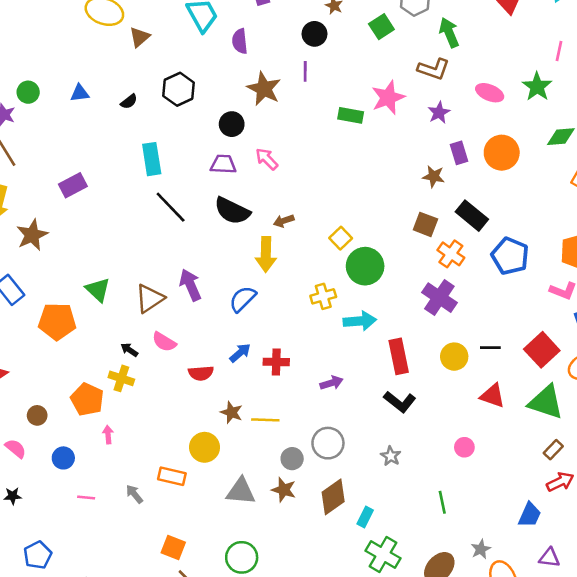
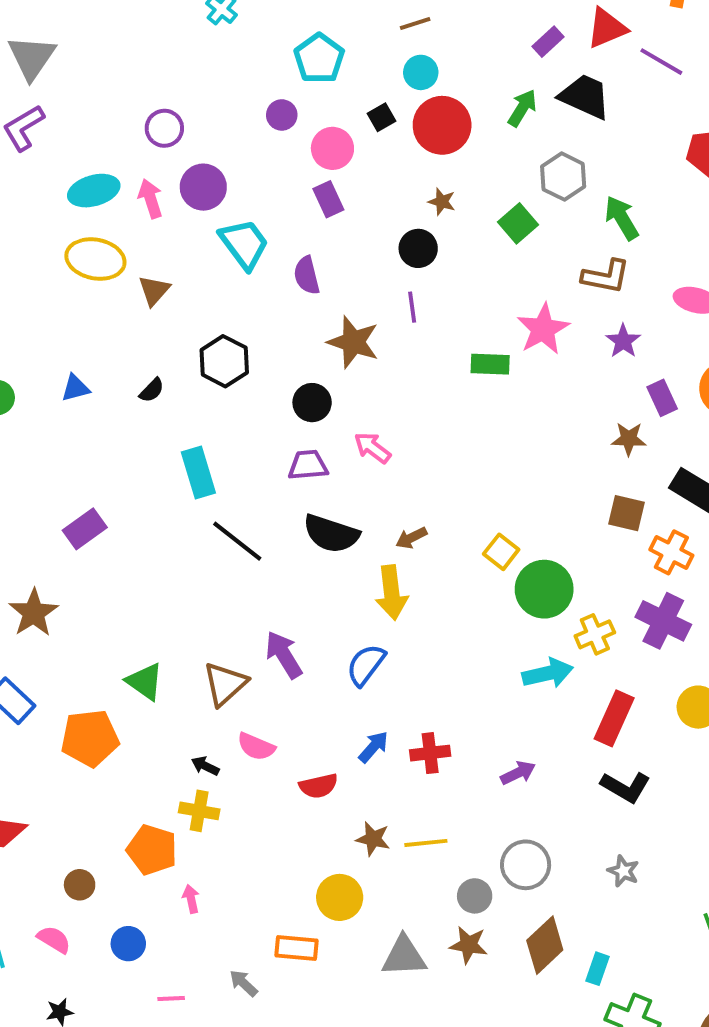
yellow cross: (323, 296) -> (595, 634), moved
red rectangle: (399, 356) -> (614, 718), turned 44

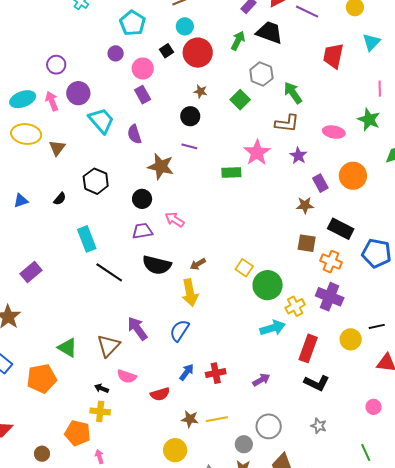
purple line: (412, 307) -> (189, 146), turned -63

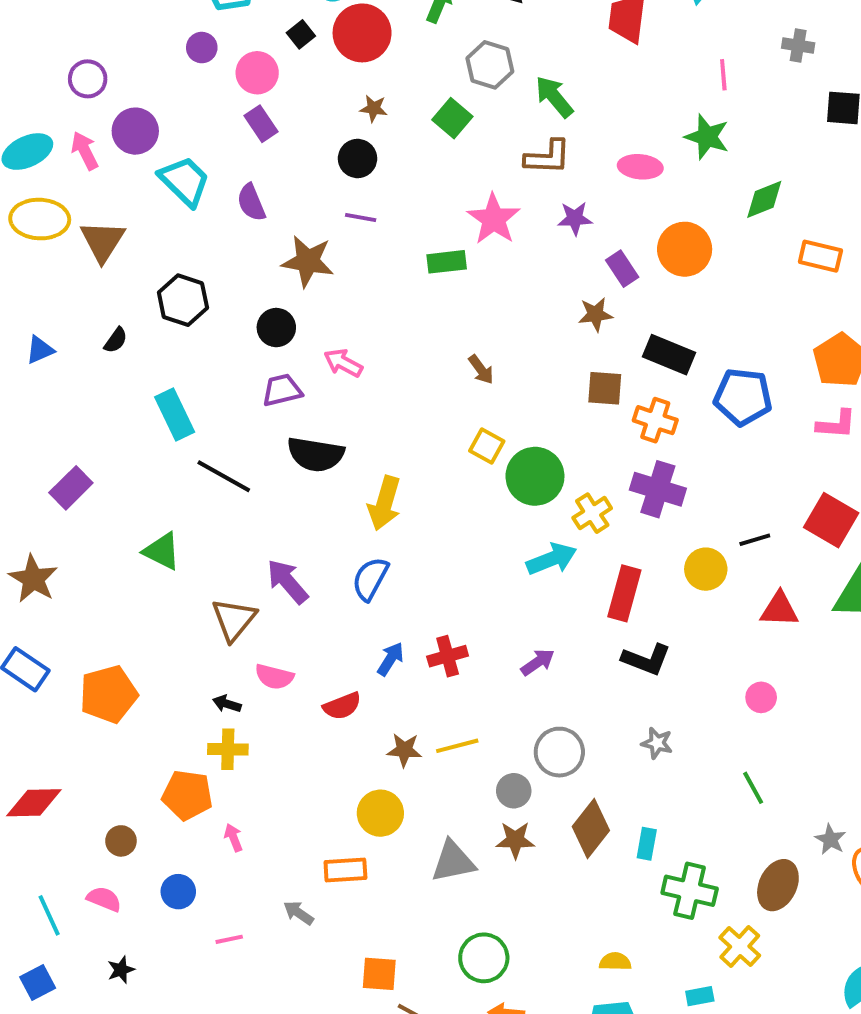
brown triangle: (57, 148) -> (103, 241), size x1.4
purple star: (298, 156) -> (575, 218), turned -30
brown arrow: (198, 264) -> (481, 370), moved, turned -91
yellow arrow: (190, 293) -> (384, 503), turned 32
green triangle: (67, 348) -> (162, 551), moved

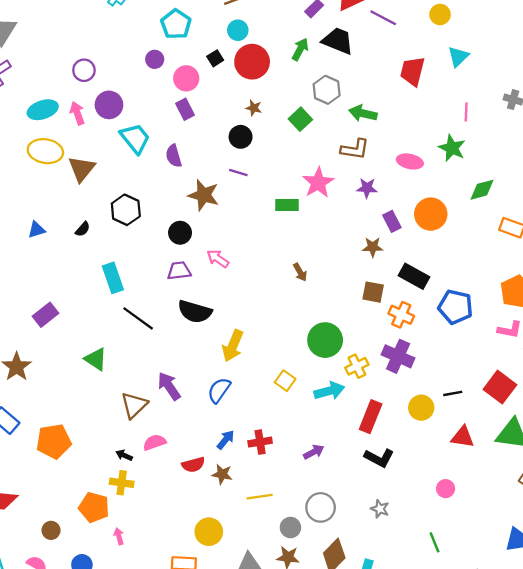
green arrow: (554, 97) -> (363, 113), turned -44
yellow square: (487, 446) -> (285, 381), moved
pink semicircle: (274, 677) -> (155, 442), turned 140
brown star: (404, 750) -> (222, 474), moved

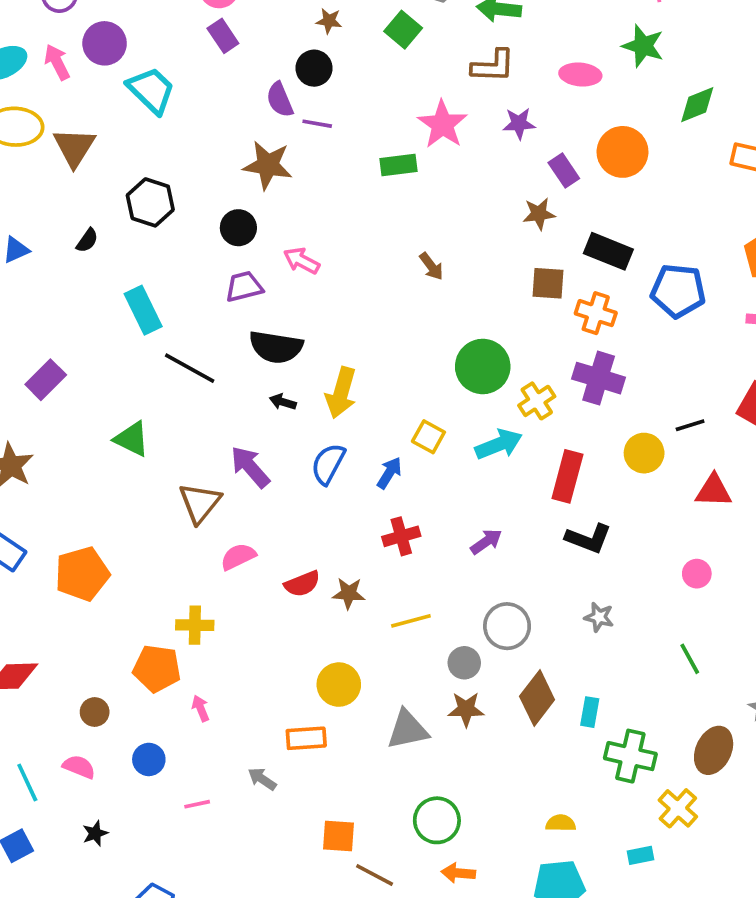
purple semicircle: (174, 156) -> (280, 100), moved
blue arrow: (226, 440) -> (389, 473), moved
black arrow: (124, 455) -> (283, 402), moved

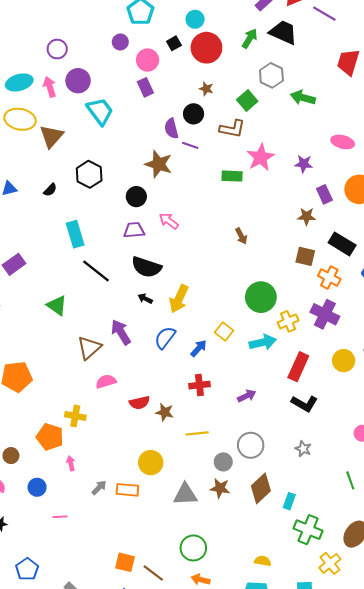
brown L-shape: (493, 66) -> (232, 129), moved
gray arrow: (262, 779) -> (99, 488), moved, turned 91
orange square: (338, 836) -> (125, 562), moved

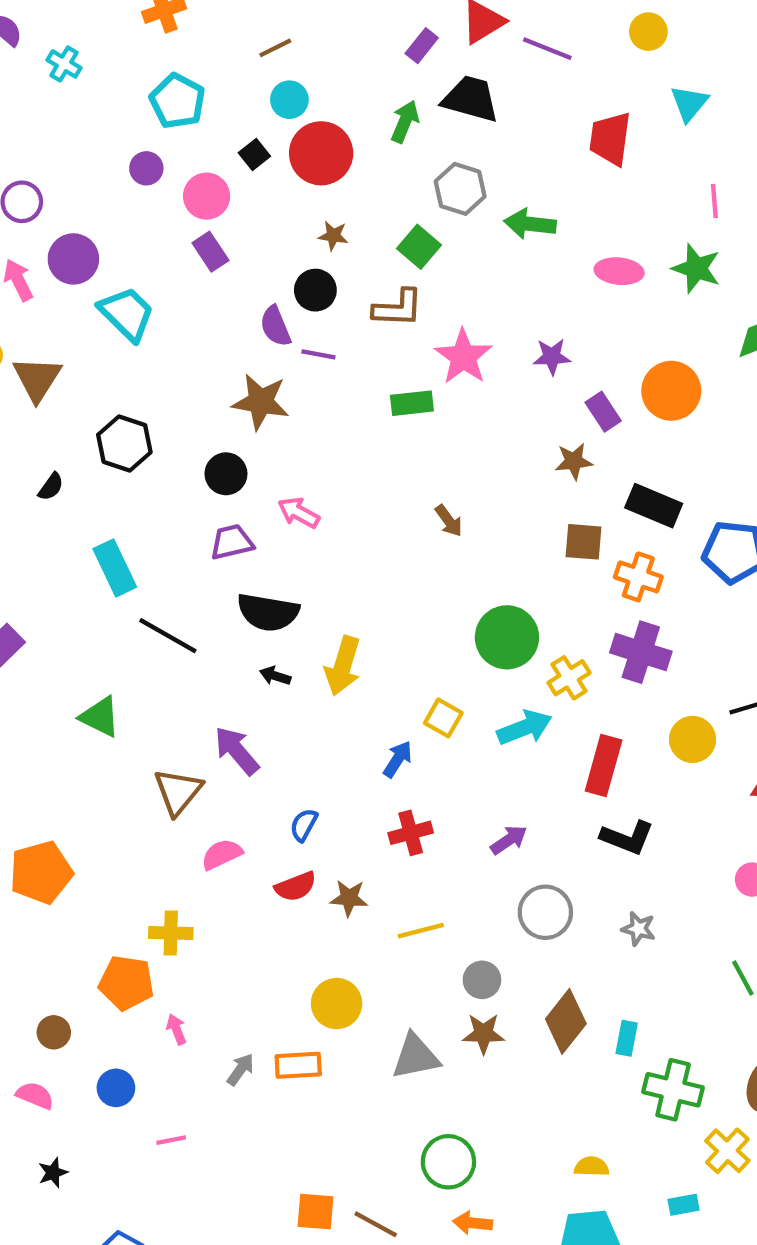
pink ellipse: (343, 142) -> (619, 271), moved
blue semicircle: (165, 338) -> (304, 825), moved, size x0.7
gray circle: (251, 445) -> (545, 912), moved

